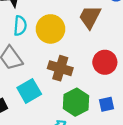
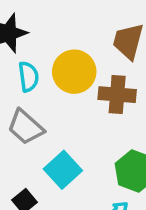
brown cross: (60, 68) -> (117, 95), moved

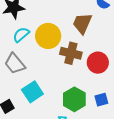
cyan semicircle: (28, 77) -> (21, 35), turned -132

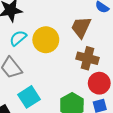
brown cross: (71, 53) -> (88, 58), moved
red circle: (98, 63) -> (99, 83), moved

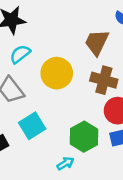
yellow circle: (46, 40) -> (57, 73), moved

